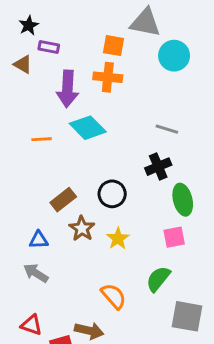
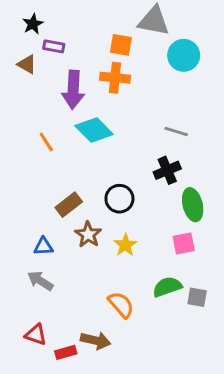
orange line: (42, 139) -> (46, 142), turned 60
green semicircle: (158, 279) -> (167, 287), turned 32
gray square: (187, 316) -> (197, 297), moved, size x0.6

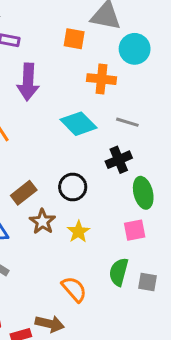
orange cross: (115, 78) -> (101, 79), moved
cyan diamond: (94, 130) -> (78, 124), moved
green semicircle: (167, 287) -> (119, 272), turned -56

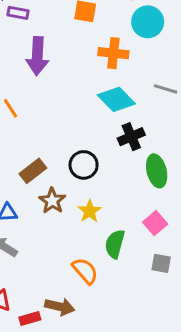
gray line: (127, 122) -> (166, 89), moved
cyan diamond: (78, 124) -> (116, 99), moved
pink square: (135, 230) -> (155, 223), moved, turned -30
green semicircle: (119, 272) -> (115, 244), moved

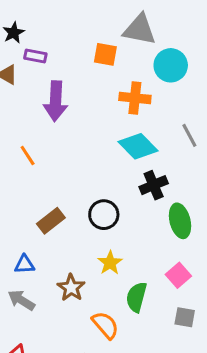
gray line: (166, 89) -> (189, 135), turned 45
brown star: (52, 201) -> (71, 288), moved

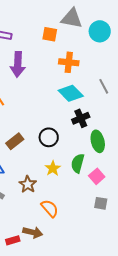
cyan circle: (171, 65) -> (100, 31), moved
green semicircle: (136, 297) -> (78, 163), moved

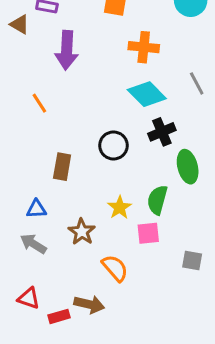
black circle: (49, 137) -> (113, 145), moved
brown rectangle: (15, 141) -> (62, 167), turned -42
pink square: (97, 176) -> (148, 233), moved, turned 35

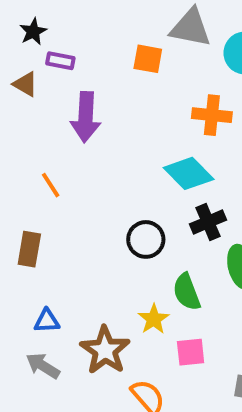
orange cross: (144, 47) -> (212, 115), moved
brown rectangle: (62, 167) -> (29, 249), moved
green semicircle: (157, 200) -> (187, 292), moved, turned -36
brown star: (82, 232) -> (105, 350), size x1.4

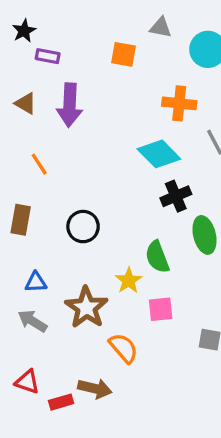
gray triangle: (191, 28) -> (161, 27), size x0.6
brown triangle: (25, 84) -> (26, 103), moved
black circle: (146, 239) -> (83, 227), moved

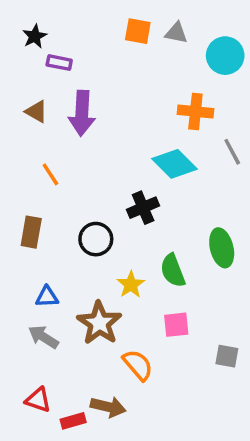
orange square: (124, 54) -> (138, 31), moved
black cross: (176, 196) -> (143, 208), moved
yellow star: (129, 281) -> (131, 285), moved

